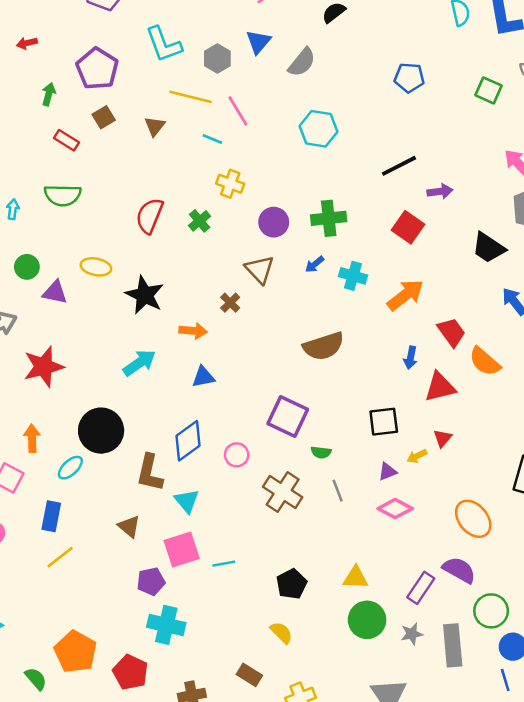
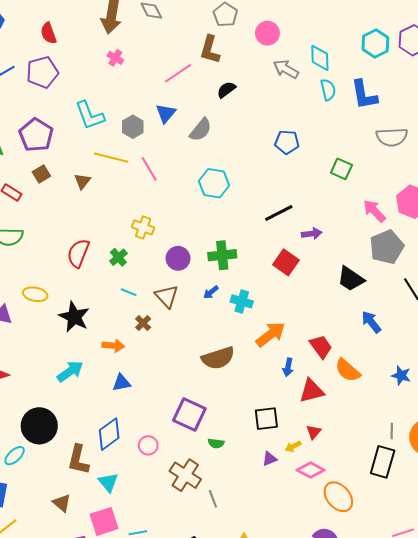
green square: (489, 90) -> (341, 169), moved
cyan line: (212, 139) -> (129, 292), moved
orange arrow: (405, 295) -> (271, 334), moved
gray line: (338, 491) -> (213, 499), moved
pink diamond: (395, 509) -> (311, 470), moved

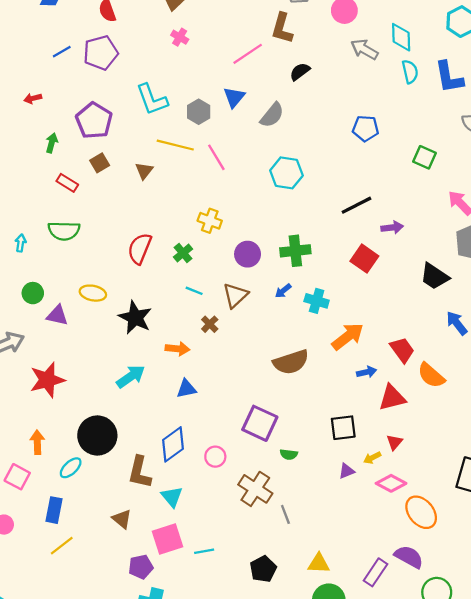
brown triangle: (167, 296) -> (235, 295), turned 30
blue arrow: (288, 367) -> (367, 372), turned -114

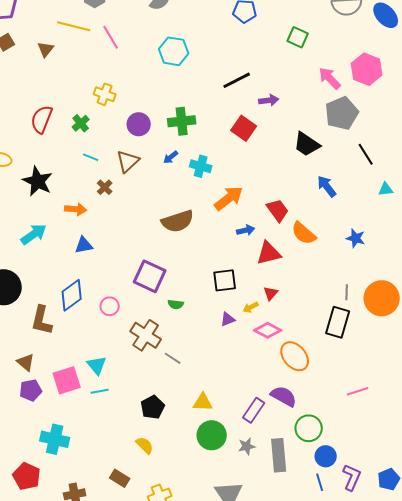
cyan triangle: (172, 497) -> (97, 365), moved
gray line: (285, 514) -> (173, 358), turned -36
purple pentagon: (141, 567) -> (31, 390), moved

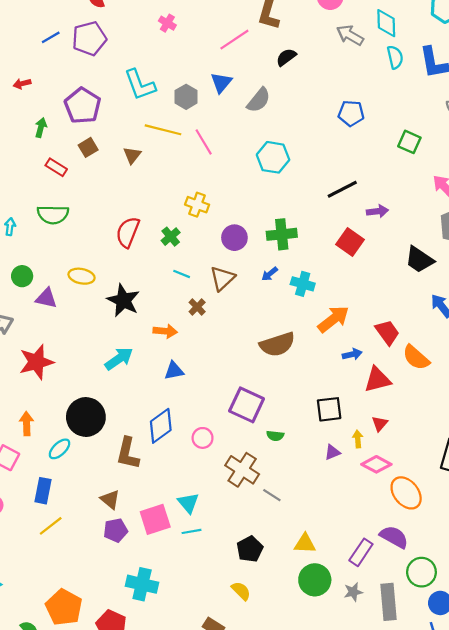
yellow arrow: (251, 307) -> (358, 439), turned 112

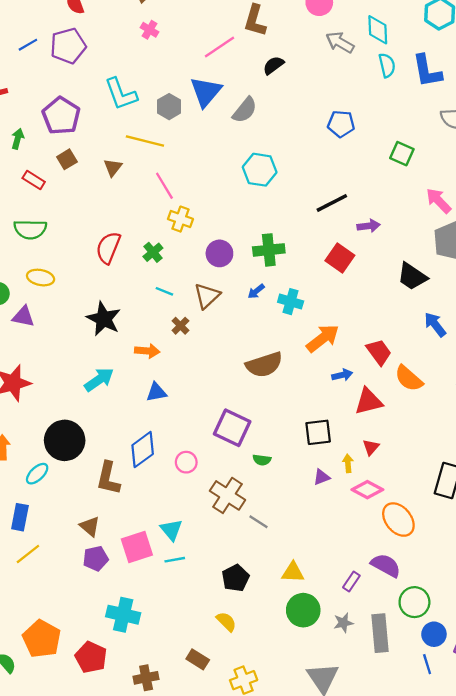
blue triangle: (221, 83) -> (206, 92), size x1.4
pink line: (204, 142) -> (164, 186), moved
yellow ellipse: (82, 276) -> (41, 278), moved
purple rectangle: (361, 552) -> (351, 581), size x0.7

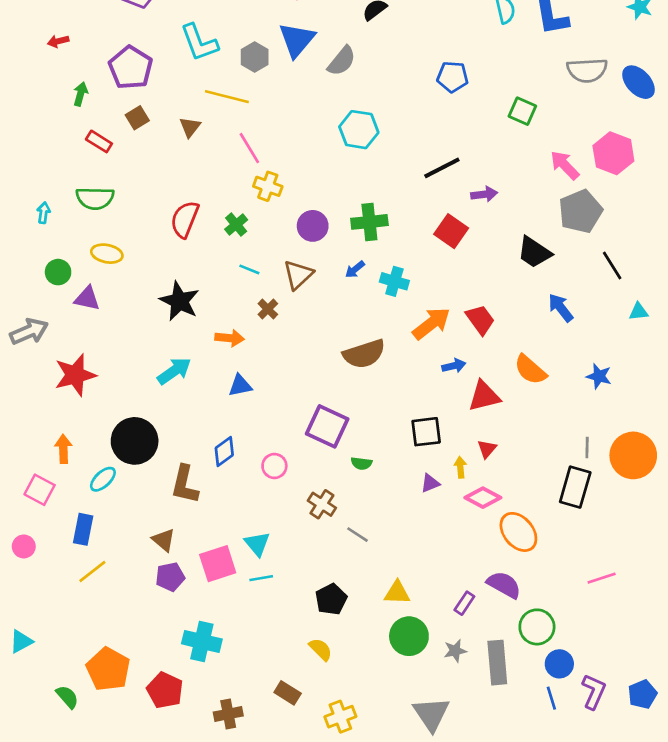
red trapezoid: (379, 352) -> (480, 320), moved
blue diamond: (143, 450) -> (224, 451), size x0.7
brown cross: (228, 495) -> (322, 504), size x0.7

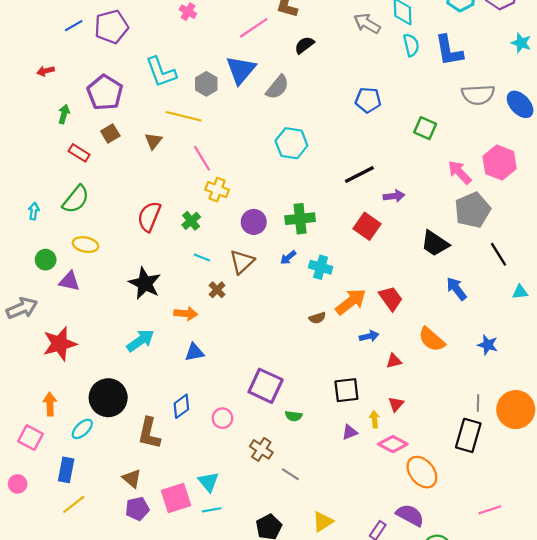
green semicircle: (95, 198) -> (76, 199), turned -52
brown semicircle: (364, 354) -> (317, 318), moved, size x0.5
red triangle: (484, 396) -> (394, 361), size x0.6
yellow triangle: (397, 593) -> (323, 522), turned -35

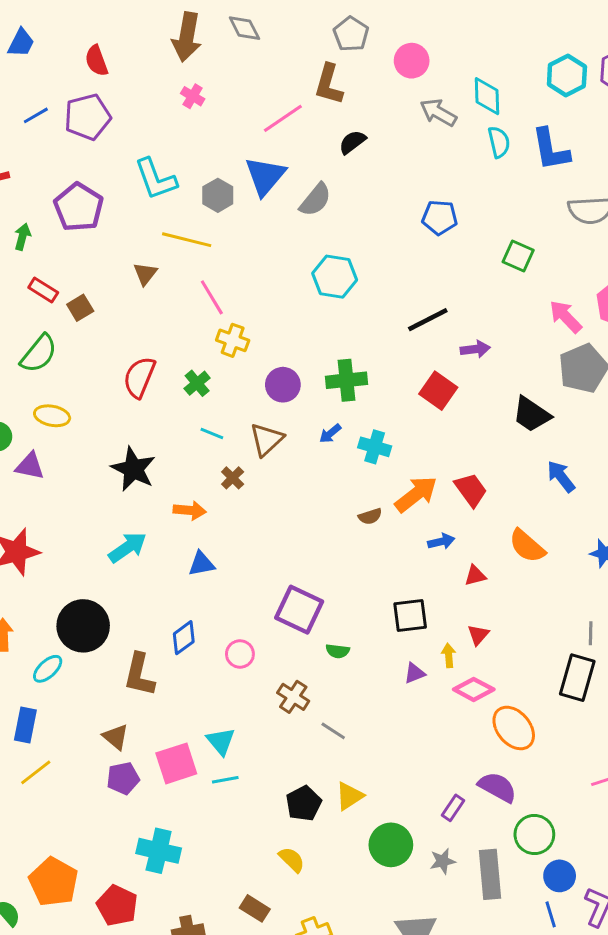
brown square: (110, 133) -> (80, 308), moved
yellow triangle: (323, 522) -> (349, 796), moved

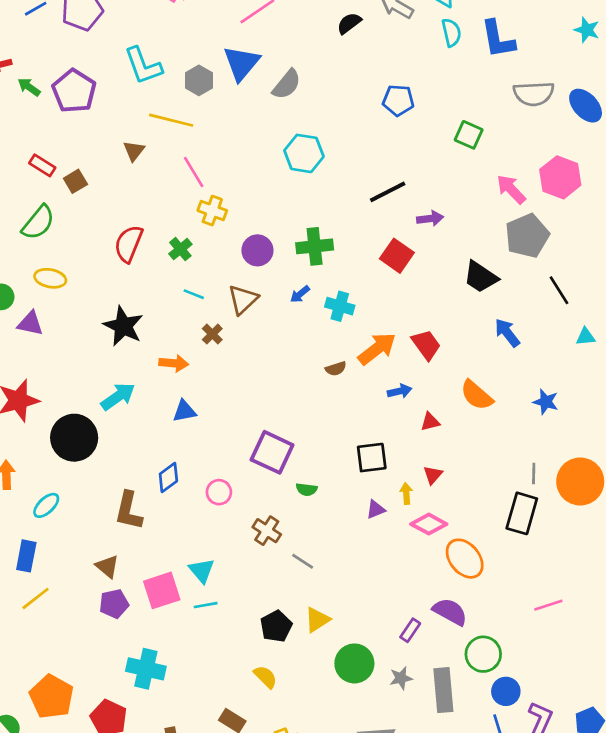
black semicircle: (352, 142) -> (349, 23), moved
green arrow: (22, 237) -> (29, 87), moved, turned -70
black circle: (83, 626) -> (74, 438), moved

